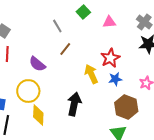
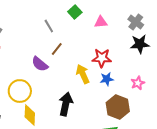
red star: (110, 58) -> (102, 58), turned 30
purple semicircle: (37, 64) -> (40, 64), moved

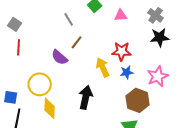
pink star: (138, 83) -> (158, 76), size x1.5

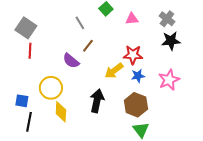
gray square: (15, 24) -> (26, 28), size x1.5
yellow arrow: (103, 67) -> (114, 71), turned -102
brown hexagon: (138, 100) -> (136, 105), moved

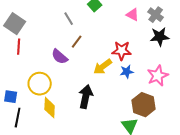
pink triangle: (132, 19) -> (133, 15), moved, turned 32
brown hexagon: (136, 105) -> (144, 105), moved

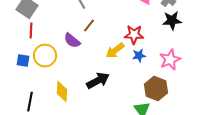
yellow circle: (40, 84) -> (45, 56), moved
blue square: (11, 97) -> (23, 61), moved
black arrow: (86, 97) -> (98, 81), turned 50

